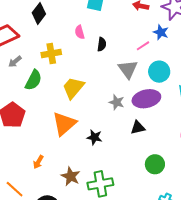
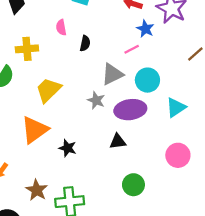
blue star: (161, 32) -> (145, 29), moved
gray triangle: (128, 69) -> (112, 74), turned 35
gray star: (117, 102) -> (96, 100), moved

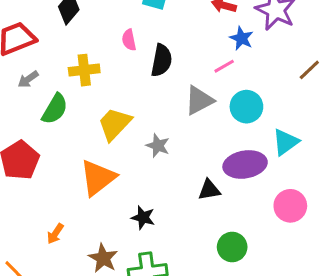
black semicircle: (85, 43) -> (161, 60), size x1.5
gray star: (96, 100) -> (158, 146), moved
purple ellipse: (130, 110) -> (245, 164), moved
black star: (68, 148) -> (143, 218), moved

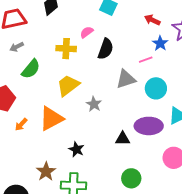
pink semicircle: (129, 40) -> (87, 32), turned 56
yellow cross: (84, 70) -> (66, 49), moved
orange arrow: (55, 234) -> (21, 124), moved

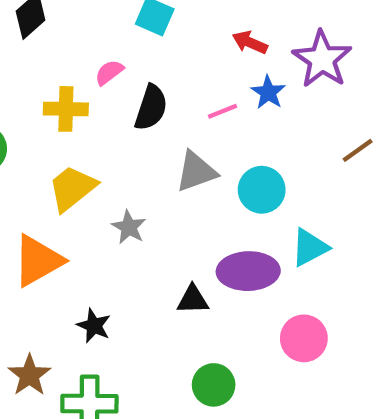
pink line: (146, 60) -> (223, 111), moved

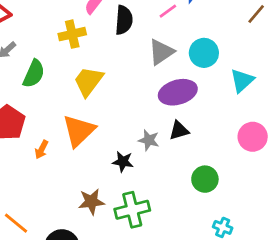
gray star: (129, 227) -> (149, 140), moved
purple ellipse: (248, 271) -> (178, 92), moved
brown star: (29, 375) -> (91, 202), turned -30

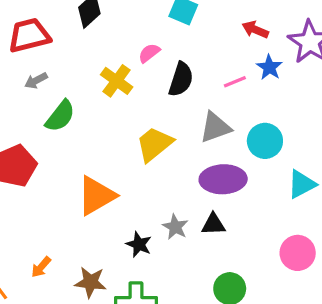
yellow cross: (72, 34) -> (117, 81), turned 35
yellow trapezoid: (88, 81) -> (154, 144), moved
orange arrow: (42, 150) -> (41, 267), moved

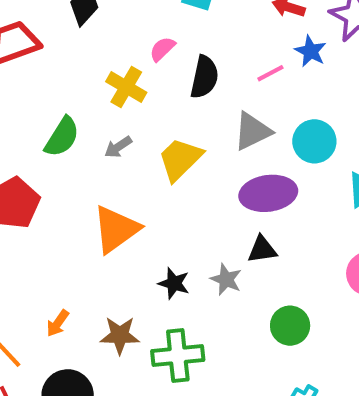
gray arrow: (36, 81) -> (118, 147), moved
gray star: (175, 227) -> (226, 279), moved

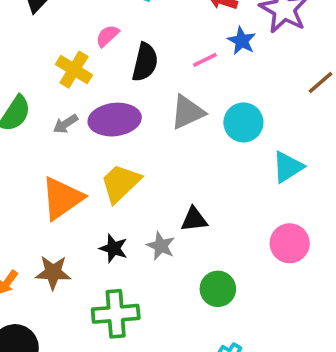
yellow trapezoid: (180, 159) -> (120, 183), moved
purple ellipse: (268, 193) -> (115, 120), moved
brown star: (120, 335) -> (53, 272), moved

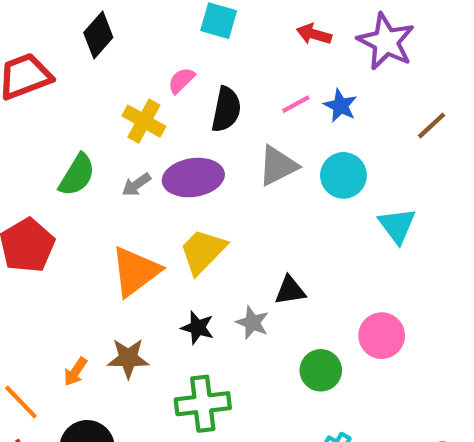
blue star: (242, 41) -> (340, 106), moved
cyan triangle: (288, 167) -> (397, 225), turned -32
pink circle: (290, 243) -> (382, 336), moved

